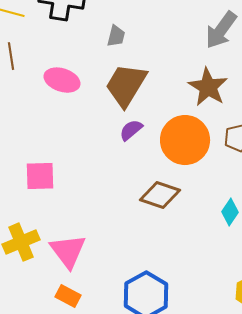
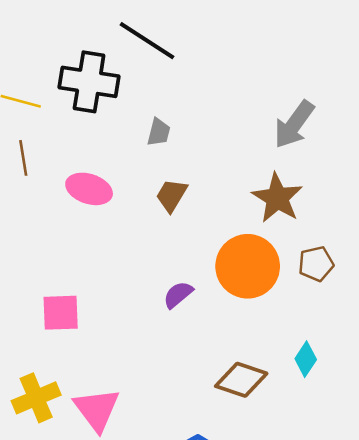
brown trapezoid: (126, 85) -> (172, 195), size x0.6
purple semicircle: (131, 130) -> (178, 295), moved
brown diamond: (160, 195) -> (241, 380), moved

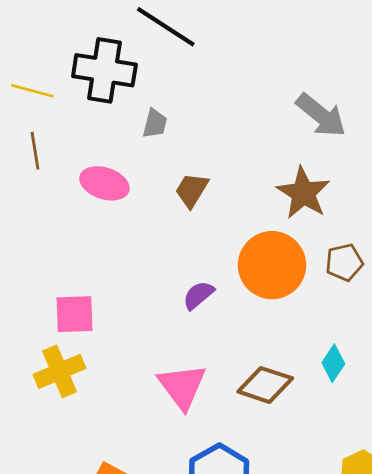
gray arrow: (294, 124) -> (321, 115), turned -87
gray trapezoid: (159, 132) -> (155, 123), moved
yellow cross: (36, 398) -> (59, 371), moved
pink triangle: (97, 409) -> (182, 386), moved

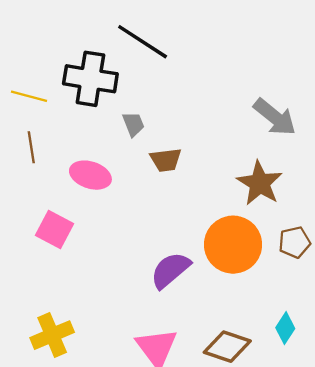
gray trapezoid: (155, 123) -> (133, 124), turned -36
brown trapezoid: (192, 190) -> (166, 160), moved, turned -128
purple semicircle: (198, 295) -> (170, 270), size x1.5
pink square: (74, 314) -> (54, 230), moved, turned 30

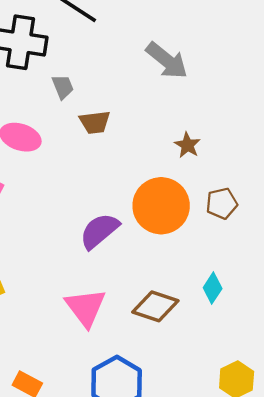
gray arrow: (275, 117) -> (167, 61), moved
brown star: (260, 183) -> (187, 145), size x0.6

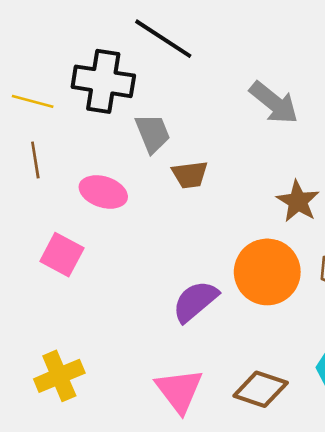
gray trapezoid: (63, 87) -> (153, 133), size x1.4
brown star: (187, 145) -> (298, 201), size x1.4

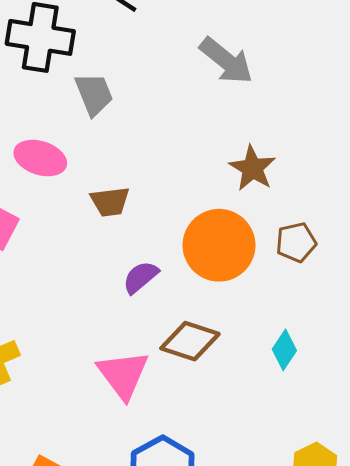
brown trapezoid: (190, 175) -> (110, 202), moved
purple semicircle: (195, 301) -> (141, 277), size x0.7
brown diamond: (261, 389) -> (190, 341), moved

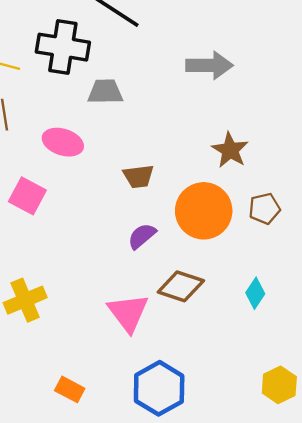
gray arrow: (226, 61) -> (209, 65), turned -39
gray trapezoid: (94, 94) -> (105, 92), turned -69
brown trapezoid: (110, 202) -> (138, 176), moved

